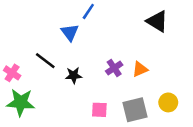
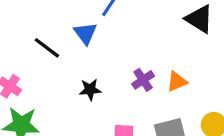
black line: (45, 61) -> (47, 48), moved

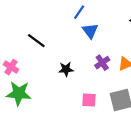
blue triangle: (85, 33) -> (90, 31), moved

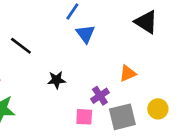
purple cross: (102, 63) -> (100, 96), moved

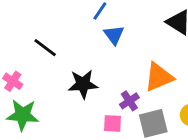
orange triangle: (128, 73) -> (159, 77), size x1.6
black star: (57, 80) -> (83, 84), size x1.5

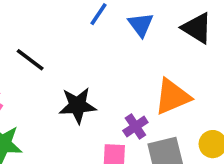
blue triangle: (114, 35) -> (141, 25), moved

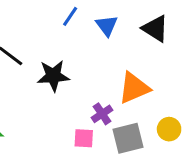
black star: (78, 105) -> (53, 76), moved

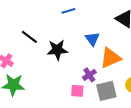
blue line: (70, 16) -> (68, 11), turned 40
blue triangle: (107, 26) -> (92, 39), moved

